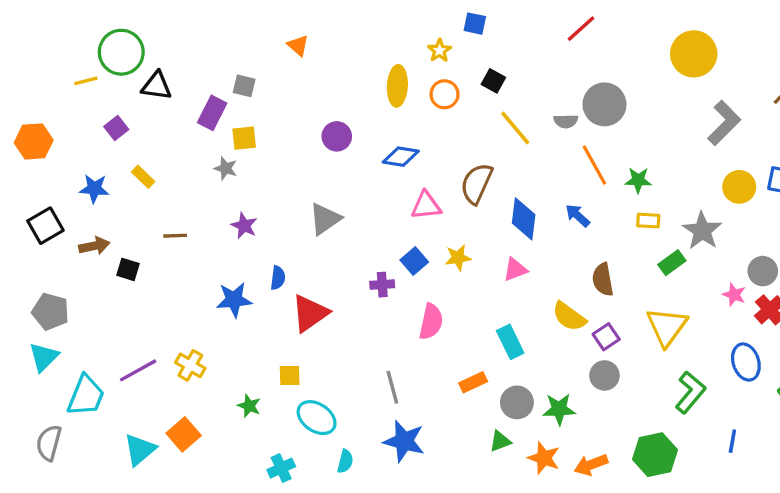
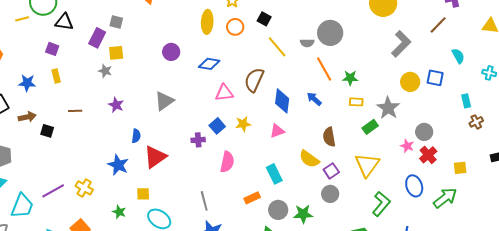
purple square: (116, 128) -> (52, 49), moved, turned -32
yellow rectangle: (143, 177) -> (56, 76), turned 32
blue star: (234, 300) -> (118, 165), moved, turned 30

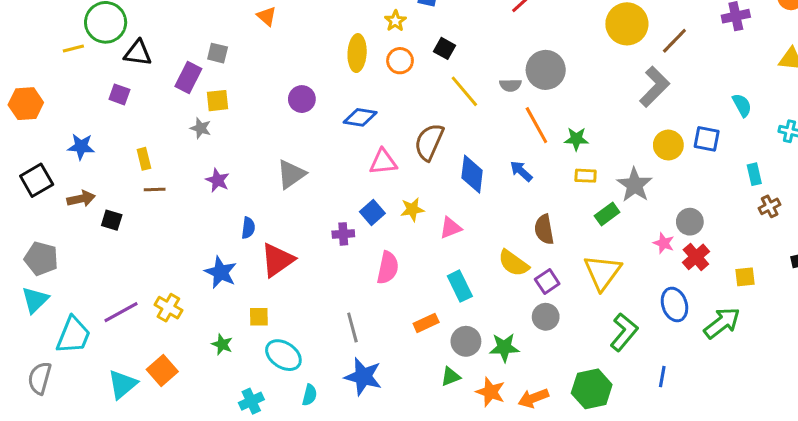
brown line: (438, 25) -> (674, 41), moved
yellow rectangle: (56, 76) -> (144, 159), moved
pink triangle: (277, 131) -> (451, 228), moved

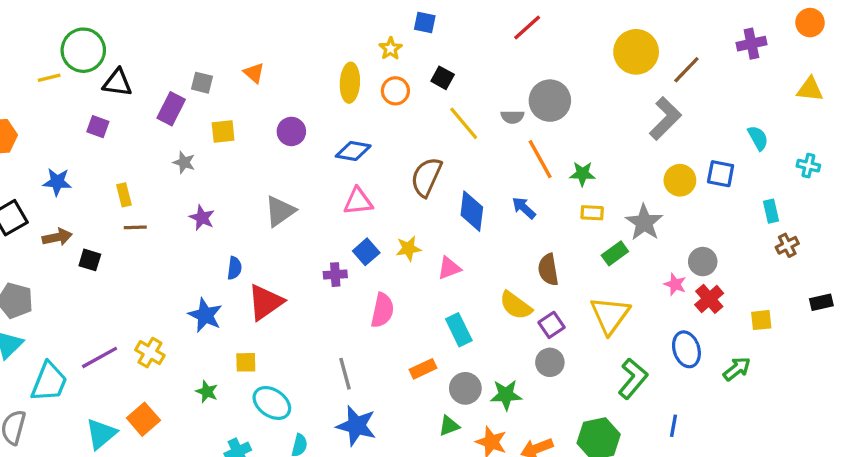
orange triangle: (267, 16) -> (254, 73), moved
yellow square: (218, 101) -> (223, 131), moved
pink triangle: (383, 162) -> (358, 201), moved
green arrow: (722, 323) -> (737, 369), size x0.7

